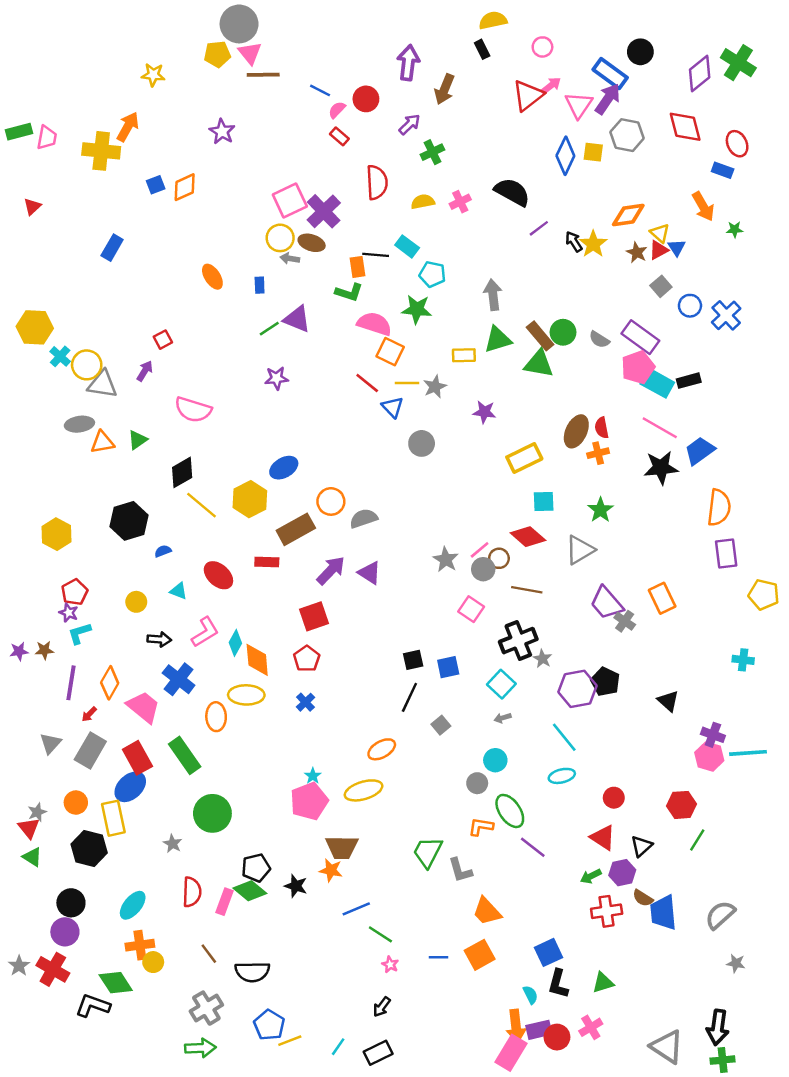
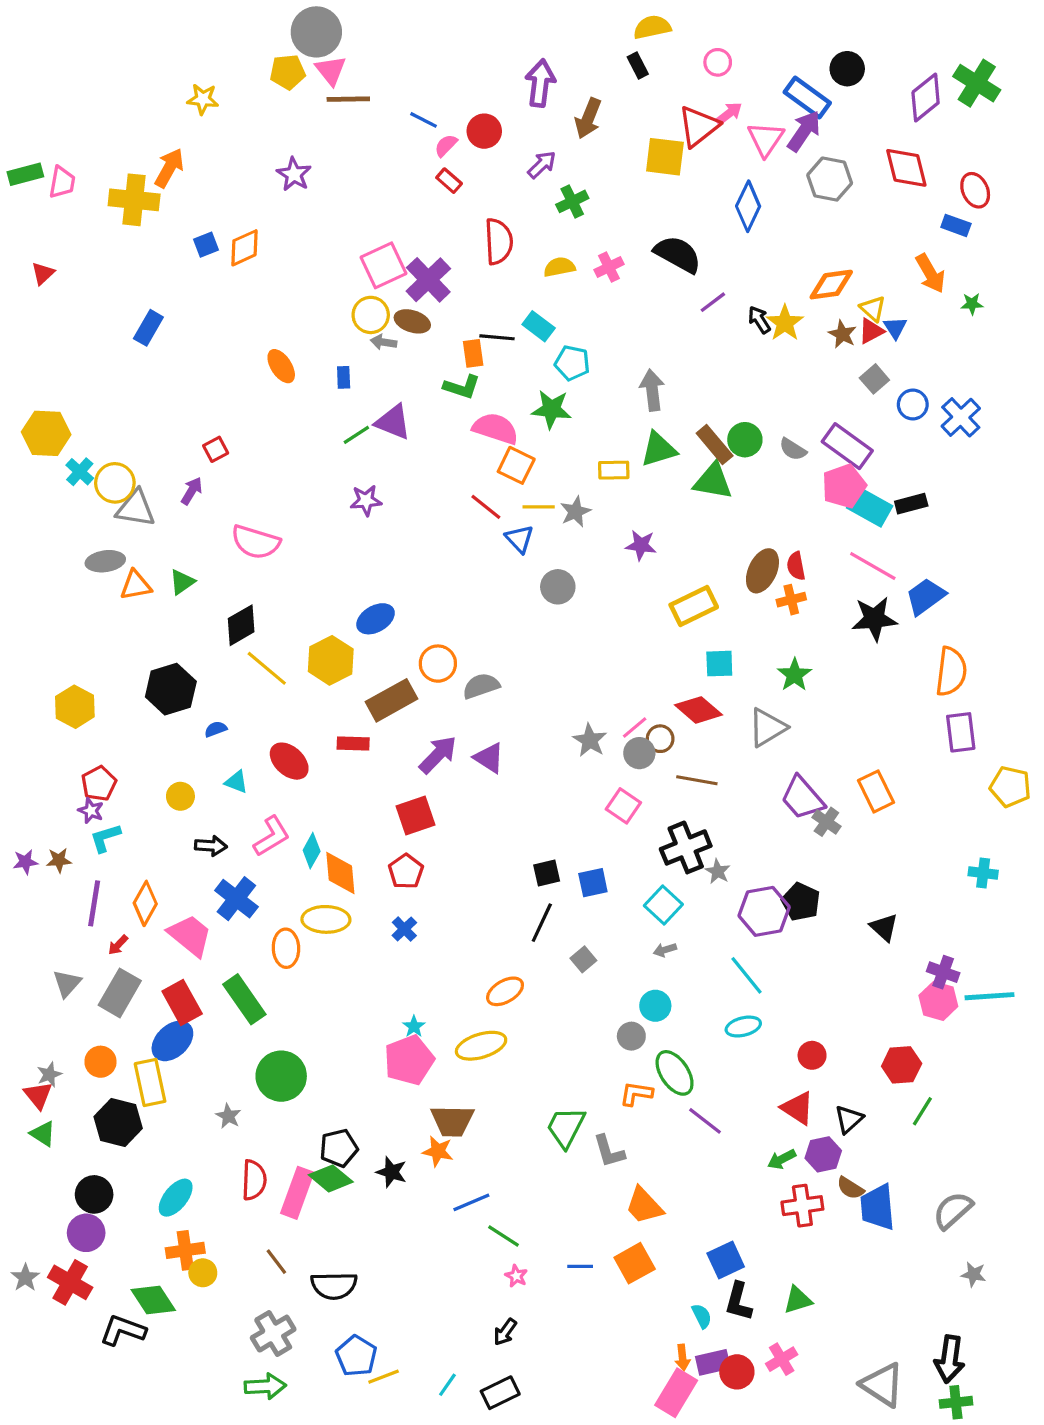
yellow square: (593, 152) -> (665, 157), moved, size x1.5
pink rectangle: (225, 902) -> (297, 1193), size x1.4
orange arrow: (516, 1026) -> (683, 1358), size x0.6

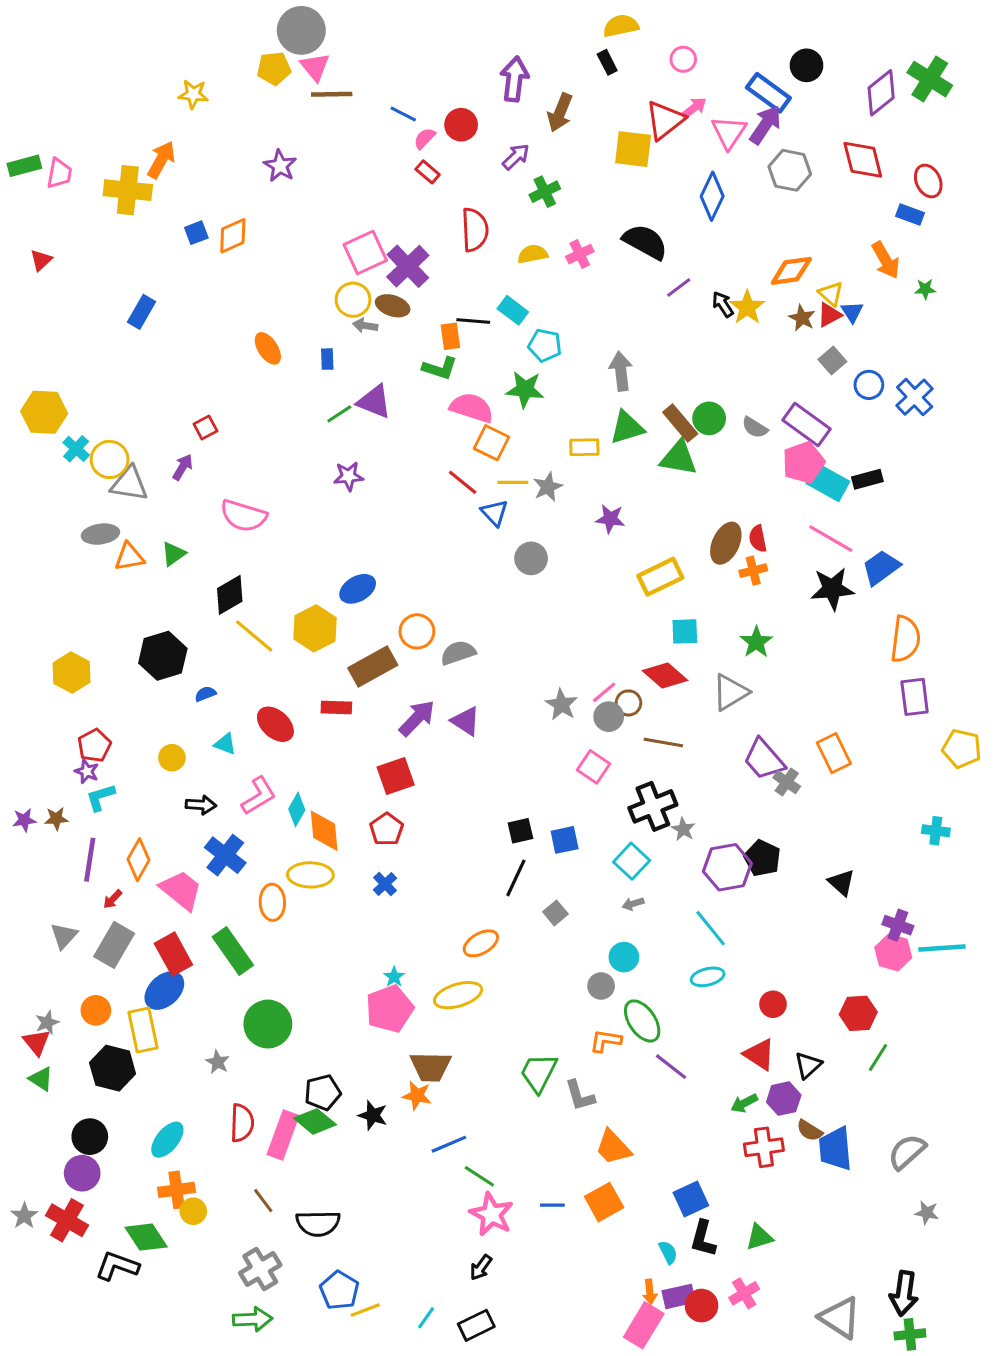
pink star: (516, 1276) -> (492, 1214), size x2.0

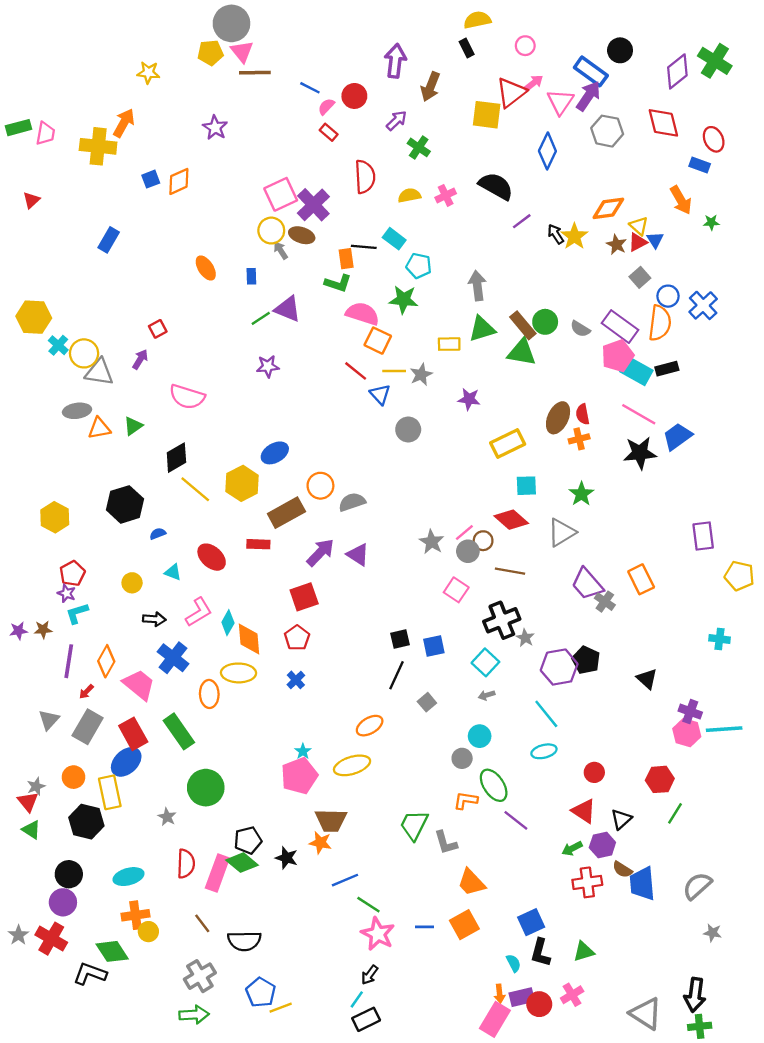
green cross: (545, 192) -> (419, 147), turned -30
gray arrow: (365, 326) -> (281, 250), turned 48
orange semicircle: (905, 639) -> (660, 323), moved
cyan ellipse: (167, 1140) -> (129, 877), turned 36
cyan line: (426, 1318) -> (357, 999), moved

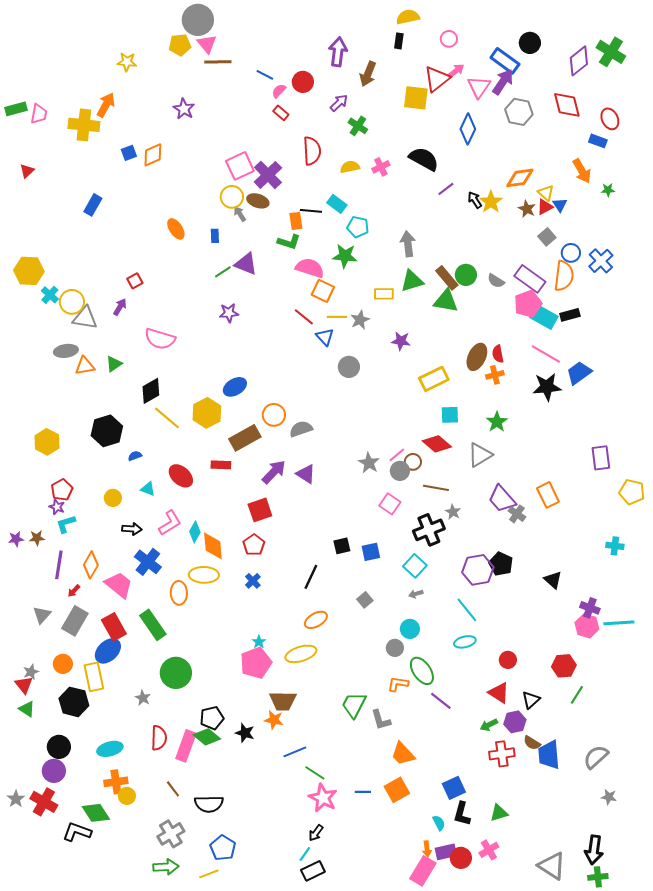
black rectangle: (467, 48) -> (399, 41), turned 35
gray star: (525, 638) -> (453, 512), moved
black line: (397, 675) -> (311, 577), moved
yellow line: (281, 1008) -> (209, 874), moved

